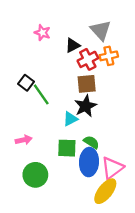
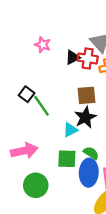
red cross: (88, 59) -> (88, 58), moved, turned 36
pink arrow: (24, 140) -> (24, 151), size x1.6

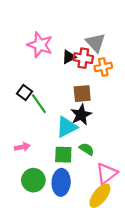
pink star: (43, 45) -> (40, 45), size x1.6
cyan triangle: (70, 130) -> (67, 127), size x1.5
pink arrow: (24, 151) -> (22, 147), size x0.6
blue ellipse: (89, 173) -> (61, 182), moved

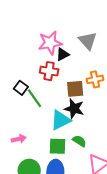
pink star: (40, 45) -> (50, 43), moved, turned -30
red cross: (83, 58) -> (49, 71), moved
orange cross: (103, 67) -> (95, 79), moved
black star: (81, 115) -> (74, 109), turned -30

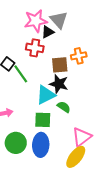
gray triangle: (88, 41) -> (59, 20), moved
green semicircle: (79, 141) -> (64, 107), moved

